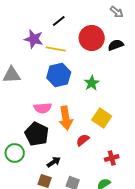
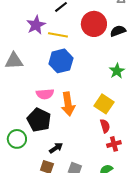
purple star: (34, 39) -> (36, 25), turned 30
green star: (92, 83) -> (117, 71), moved
red semicircle: (83, 140) -> (105, 126), moved, turned 112

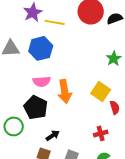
blue hexagon: (61, 61) -> (41, 48), moved
red semicircle: (105, 126) -> (115, 107), moved
red cross: (114, 144) -> (101, 133), moved

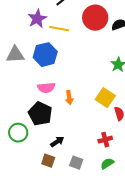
orange arrow: (65, 91) -> (69, 98), size x0.6

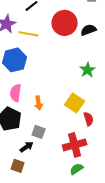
pink semicircle: (46, 88) -> (16, 93), turned 102
red cross: (105, 140) -> (75, 145), size x1.6
gray square: (76, 163) -> (39, 132), moved

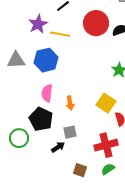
gray square: (39, 132) -> (70, 132), turned -32
brown square: (18, 166) -> (80, 170), moved

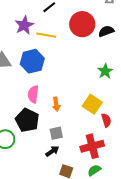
black arrow: (58, 147) -> (52, 151), moved

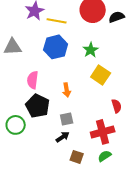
blue hexagon: (32, 61) -> (56, 47), moved
green star: (105, 71) -> (91, 50), moved
pink semicircle: (33, 94) -> (33, 80), moved
yellow square: (92, 104) -> (101, 75), moved

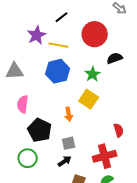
black semicircle: (117, 17) -> (115, 58), moved
yellow square: (101, 75) -> (89, 99), moved
pink semicircle: (33, 80) -> (23, 104), moved
green circle: (16, 125) -> (28, 158), moved

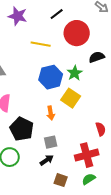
black line: (62, 17) -> (57, 14), moved
purple star: (37, 35) -> (18, 16), moved, turned -30
blue hexagon: (58, 71) -> (51, 77), moved

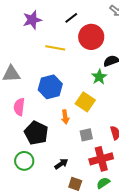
purple star: (18, 16) -> (32, 20), turned -30
green star: (75, 73) -> (99, 77), moved
blue hexagon: (51, 77) -> (50, 87), moved
gray square: (51, 142) -> (86, 135), moved

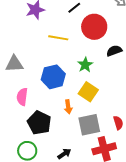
green star: (99, 77) -> (85, 65), moved
gray square: (86, 135) -> (89, 125), size x1.6

